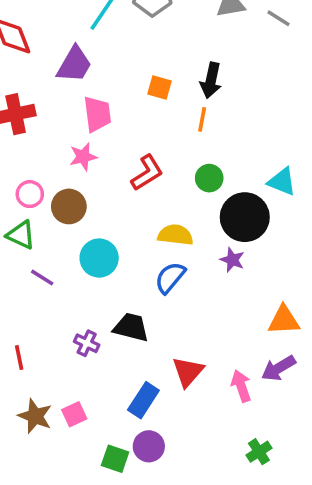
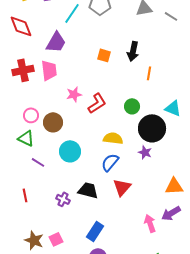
pink trapezoid: (97, 114) -> (49, 70), moved
orange line: (202, 119) -> (149, 73), moved
pink star: (83, 157) -> (74, 94), moved
red line: (19, 357) -> (25, 195), moved
red triangle: (188, 372) -> (122, 187), moved

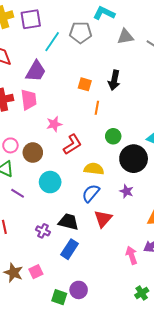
orange line: (149, 73) -> (97, 108), moved
red L-shape: (97, 103) -> (72, 144), moved
purple star: (145, 152) -> (126, 191), moved
blue rectangle: (95, 231) -> (69, 249), moved

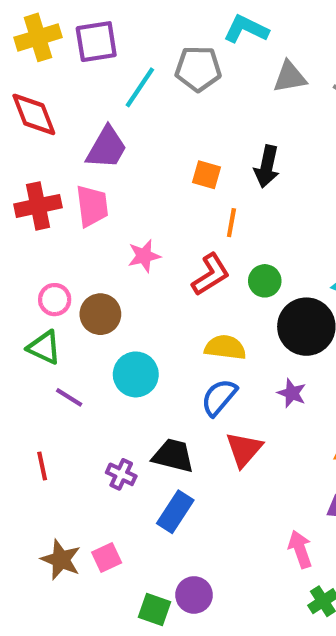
red L-shape: (72, 144) -> (211, 275), moved
pink arrow: (132, 255) -> (300, 549), moved

